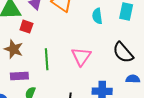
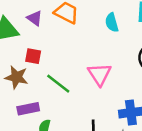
red square: (26, 27) -> (33, 56), moved
green line: (47, 59) -> (58, 84), turned -40

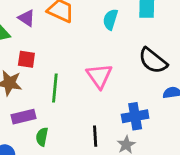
cyan semicircle: (112, 23) -> (110, 19), turned 36
green line: (58, 84) -> (55, 88), turned 60

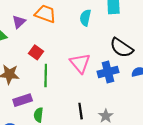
purple triangle: (27, 18) -> (19, 22), turned 48
red square: (26, 59) -> (36, 52), moved, turned 32
blue cross: (135, 116) -> (108, 72), moved

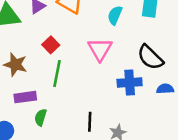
pink triangle: (80, 63) -> (100, 49), moved

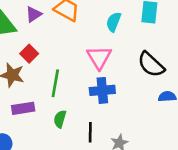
red square: (51, 45) -> (29, 54), moved
blue cross: (130, 82) -> (102, 90), moved
green semicircle: (41, 117) -> (60, 119), moved

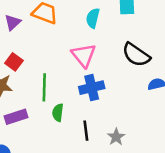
green semicircle: (60, 119) -> (58, 113), moved

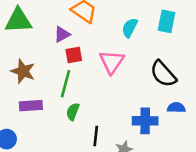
purple triangle: (13, 22) -> (62, 34), moved
red square: (14, 62) -> (74, 55), moved, turned 30
blue cross: (92, 88) -> (145, 121), moved

